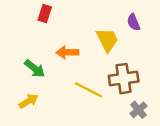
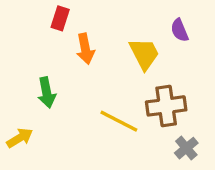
orange arrow: (67, 52) -> (85, 49), moved, turned -100
green arrow: (35, 69) -> (47, 92), turned 40
yellow arrow: (29, 101) -> (20, 138), moved

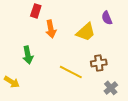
yellow trapezoid: (144, 54) -> (86, 32), turned 75
brown cross: (166, 106) -> (99, 63), size x0.7
yellow arrow: (20, 138) -> (12, 82), turned 63

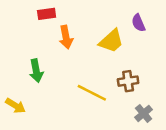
red rectangle: (36, 11) -> (47, 14), turned 64

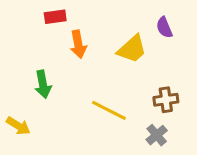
brown cross: (128, 81) -> (166, 100), moved
gray cross: (144, 113) -> (157, 135), moved

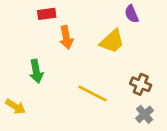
purple semicircle: (164, 27) -> (132, 14), moved
brown cross: (166, 100) -> (141, 84), turned 30
gray cross: (157, 135) -> (145, 114), moved

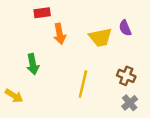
purple semicircle: (132, 14) -> (125, 28), moved
yellow trapezoid: (112, 41) -> (100, 37), turned 30
yellow line: (92, 93) -> (83, 84), turned 76

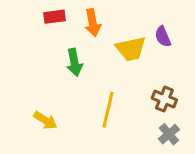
orange arrow: (60, 34) -> (93, 23), moved
green arrow: (33, 64) -> (74, 62), moved
yellow arrow: (14, 96) -> (45, 120), moved

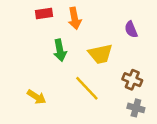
yellow trapezoid: (131, 49) -> (100, 54), moved
yellow line: (108, 110) -> (87, 88), turned -56
gray cross: (169, 134) -> (136, 108), turned -35

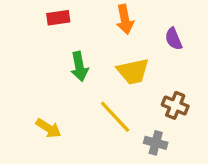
orange arrow: (75, 18) -> (125, 19), moved
gray cross: (136, 108) -> (156, 143), moved

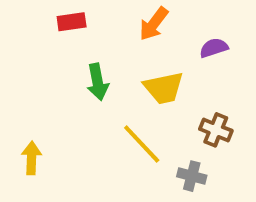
orange arrow: (125, 19) -> (154, 24), turned 48
purple semicircle: (174, 39) -> (214, 48), turned 95
yellow arrow: (48, 128) -> (31, 158), moved, turned -120

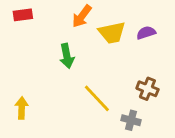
red rectangle: (72, 22) -> (23, 15), moved
orange arrow: (154, 24) -> (82, 16), moved
yellow trapezoid: (164, 88) -> (112, 33), moved

